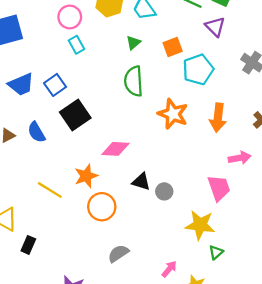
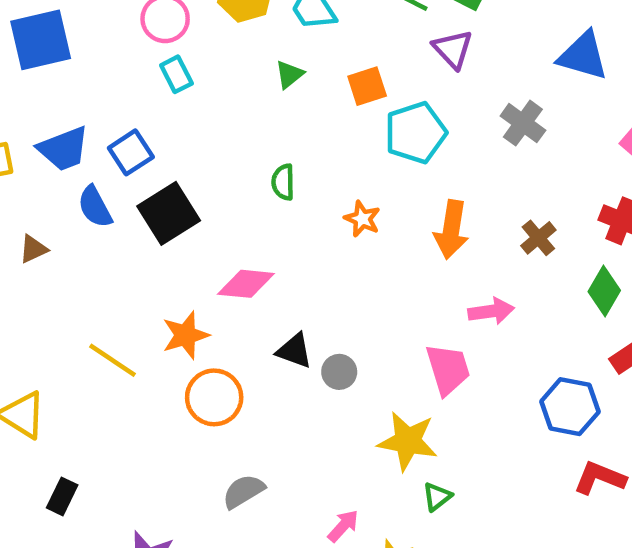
green semicircle: (134, 81) -> (283, 182), moved, size x0.6
orange star: (173, 114) -> (362, 219), size x0.6
blue semicircle: (36, 132) -> (95, 207), moved
black rectangle: (28, 245) -> (62, 496), moved

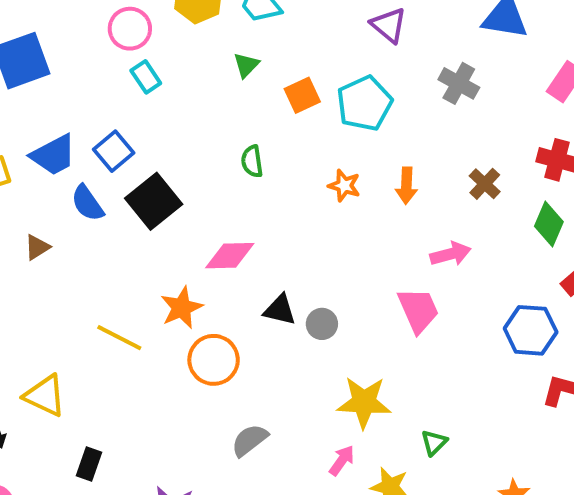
orange square: (367, 86) -> (302, 95), moved
orange star: (362, 219) -> (344, 186), moved
orange arrow: (451, 230) -> (406, 186), size x0.7
yellow star: (408, 441) -> (364, 402), moved
green triangle: (437, 497) -> (434, 443), moved

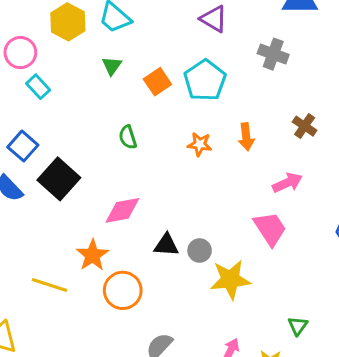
yellow star: (364, 402) -> (230, 280), moved

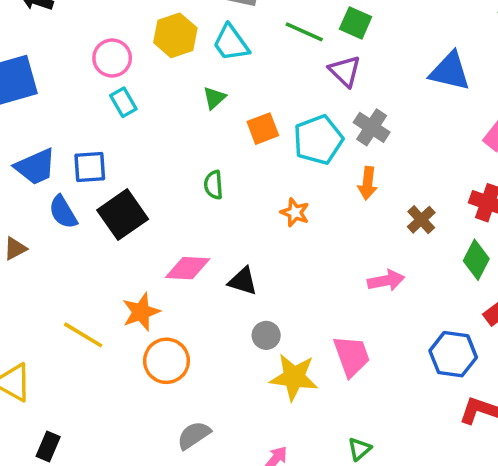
gray cross: (273, 54) -> (372, 127), moved
orange arrow: (246, 137) -> (368, 183), moved
blue square: (23, 146) -> (90, 167), turned 32
pink trapezoid: (270, 229) -> (352, 356), moved
black triangle: (166, 245) -> (243, 281), moved

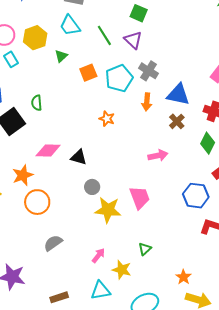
green line: (304, 32) -> (104, 35), moved, turned 35
yellow hexagon: (175, 35) -> (35, 38), moved
blue triangle: (450, 71) -> (178, 94), moved
green semicircle: (214, 185) -> (37, 103), moved

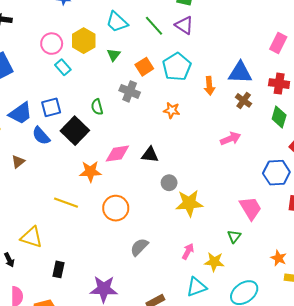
gray cross: (148, 71) -> (130, 91), moved
orange star: (23, 175) -> (90, 172), moved, turned 30
pink trapezoid: (140, 198) -> (251, 208), moved

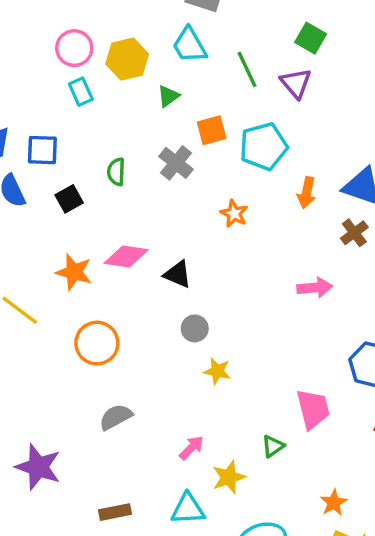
black square: (75, 131) -> (69, 199), size x0.6
yellow star: (189, 203) -> (217, 371), size x0.6
yellow star: (214, 262) -> (229, 477), turned 30

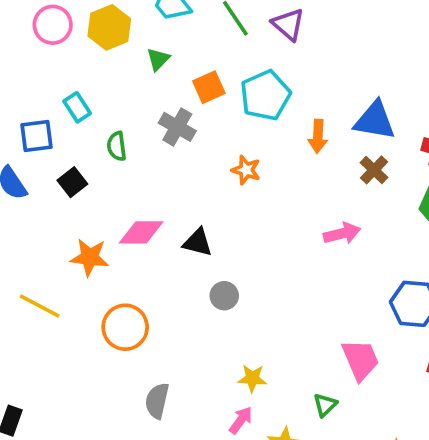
cyan rectangle: (81, 92) -> (77, 107), moved
yellow star: (217, 371) -> (252, 378), moved
gray semicircle: (116, 417) -> (157, 401), turned -40

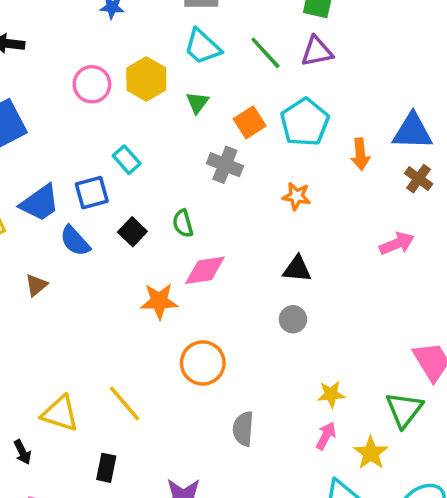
purple triangle: (288, 24) -> (317, 51), turned -44
green semicircle: (117, 146) -> (183, 223), moved
black triangle: (198, 242) -> (297, 269), moved
yellow line: (40, 306) -> (124, 403), moved, turned 30
green triangle: (325, 405) -> (404, 410), size x1.6

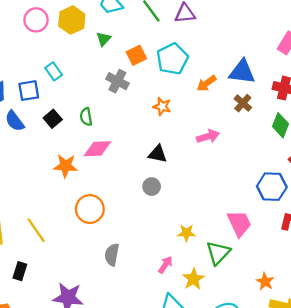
orange arrow: (360, 154) -> (206, 83), turned 54
pink arrow: (397, 244) -> (208, 136), moved
yellow star: (331, 394) -> (186, 233), moved

